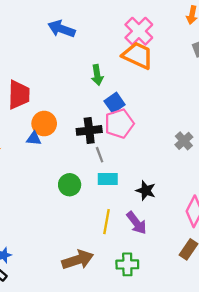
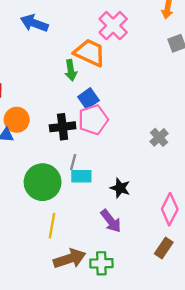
orange trapezoid: (138, 55) -> (90, 53), moved
gray line: (100, 155) -> (73, 162), moved, turned 35
green circle: (70, 185) -> (43, 182), size x1.6
yellow line: (107, 222) -> (52, 226), moved
brown arrow: (78, 260) -> (70, 259), moved

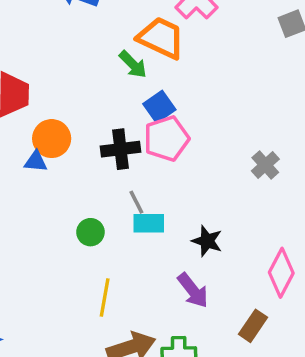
green arrow: (71, 70) -> (133, 64), turned -36
gray line: (73, 162) -> (136, 202), turned -42
green circle: (43, 182) -> (90, 232), size x0.5
brown rectangle: (164, 248) -> (253, 326), moved

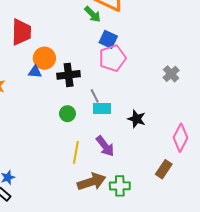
blue square: (159, 107) -> (108, 39), turned -30
black cross: (121, 149) -> (69, 75), moved
purple arrow: (193, 290) -> (105, 146), moved

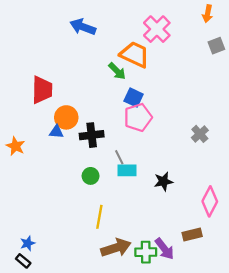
black star: (137, 119) -> (163, 181), turned -30
purple arrow: (105, 146) -> (165, 249), moved
brown rectangle: (164, 169) -> (192, 234), turned 42

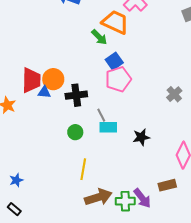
red trapezoid: (42, 90) -> (31, 80), moved
blue square: (134, 98) -> (114, 61), turned 30
blue star: (28, 243) -> (16, 180), moved

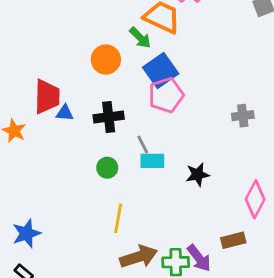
blue square: (114, 61) -> (161, 70), size x1.4
orange circle: (53, 79) -> (106, 60), moved
gray cross: (174, 94) -> (243, 116), turned 35
blue star: (16, 180) -> (26, 233), size x1.5

